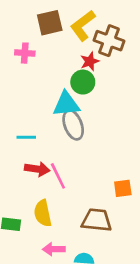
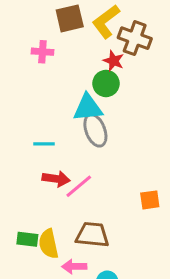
red star: (90, 61) -> (114, 61), turned -30
pink line: (58, 176) -> (79, 186), turned 76
yellow semicircle: (43, 213) -> (49, 244), moved
brown trapezoid: (97, 220) -> (92, 235), moved

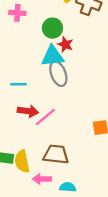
red star: (114, 61) -> (65, 44), moved
green circle: (106, 83) -> (52, 28), moved

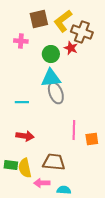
red star: (65, 44) -> (71, 48), moved
red arrow: (28, 111) -> (25, 136), moved
pink line: (45, 117) -> (74, 130), moved, turned -48

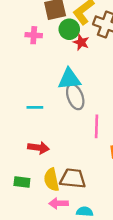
red star: (71, 48) -> (81, 42), moved
green circle: (51, 54) -> (69, 29), moved
pink line: (74, 130) -> (97, 126), moved
yellow semicircle: (25, 168) -> (52, 180), moved

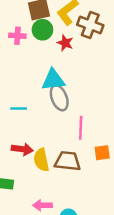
green circle: (69, 29) -> (42, 30), moved
brown trapezoid: (73, 178) -> (68, 161), moved
yellow semicircle: (52, 180) -> (41, 160), moved

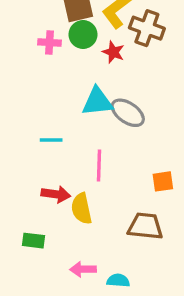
gray ellipse: (59, 98) -> (128, 113), moved, turned -35
pink line: (81, 128) -> (99, 165), moved
orange square: (102, 153) -> (163, 181), moved
brown trapezoid: (68, 161) -> (145, 226), moved

